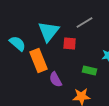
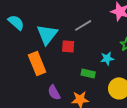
cyan semicircle: (18, 44) -> (16, 22), moved
purple semicircle: (56, 80) -> (54, 92), moved

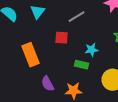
cyan triangle: (47, 34) -> (38, 12), moved, size x0.7
cyan star: (107, 58) -> (92, 50), moved

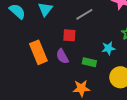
cyan star: (92, 50) -> (108, 48), moved
purple semicircle: (48, 84) -> (62, 56), moved

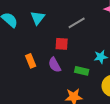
orange rectangle: (38, 52) -> (31, 61), size x0.6

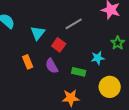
cyan triangle: (38, 18) -> (38, 33), moved
red square: (62, 44) -> (59, 45), turned 32

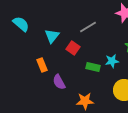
purple semicircle: (52, 66) -> (59, 82), moved
green rectangle: (79, 72) -> (93, 67), moved

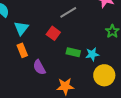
cyan triangle: (52, 36) -> (21, 28), moved
cyan star: (112, 61) -> (92, 54), moved

